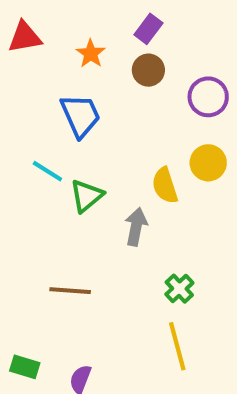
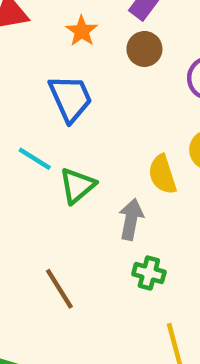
green cross: (179, 289) -> (149, 273), moved, turned -32
brown line: (70, 291) -> (59, 289), turned 54

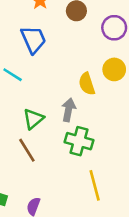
green triangle: (77, 186) -> (33, 119), moved
green cross: (149, 273) -> (79, 141), size x1.5

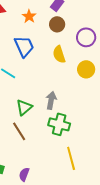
yellow semicircle: (87, 84) -> (59, 54), moved

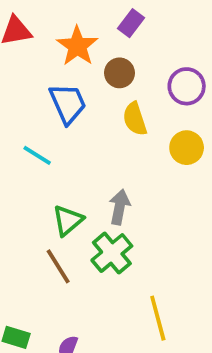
orange star: (29, 16) -> (77, 46), size x1.5
brown circle: (57, 24) -> (119, 73), moved
green cross: (59, 124) -> (112, 253), moved, turned 35

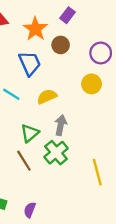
yellow semicircle: (135, 119) -> (47, 97), moved, turned 84
yellow circle: (187, 148) -> (92, 84), moved
yellow line: (158, 318) -> (97, 172), moved

